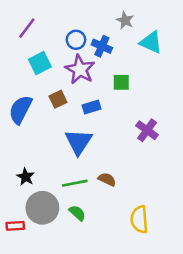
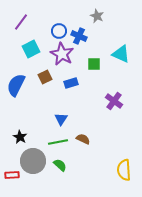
cyan triangle: (151, 42) -> (121, 54), moved
blue triangle: (79, 142) -> (61, 119), moved, size x0.6
yellow semicircle: (139, 219) -> (124, 170), moved

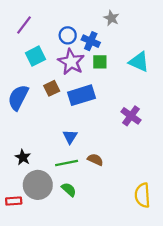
green square: (94, 64) -> (100, 62), moved
blue rectangle: (71, 83) -> (82, 95), size x1.6

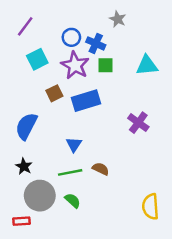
cyan triangle: (139, 62) -> (147, 65), turned -30
blue semicircle: (18, 97) -> (26, 126), moved
red rectangle: (14, 201) -> (21, 221), moved

